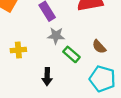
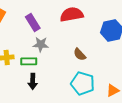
green rectangle: (71, 54) -> (29, 61), moved, turned -42

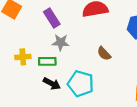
black arrow: (33, 81) -> (52, 84), turned -63
cyan pentagon: (83, 83) -> (81, 84), moved

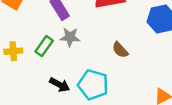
yellow cross: (23, 57) -> (13, 51), moved
green rectangle: (47, 61) -> (44, 46), moved, turned -54

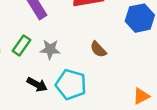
gray star: (70, 37) -> (50, 49), moved

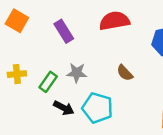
green rectangle: (21, 45) -> (48, 82), moved

